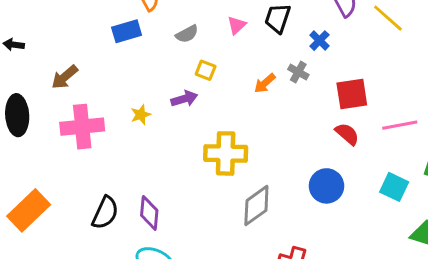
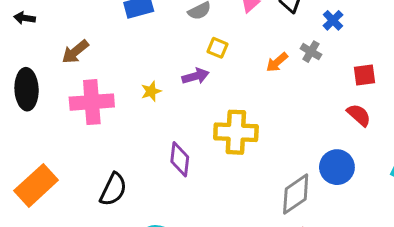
red square: (352, 94) -> (364, 75), size x0.7
gray diamond: (256, 206) -> (296, 194), moved
purple diamond: (149, 213) -> (180, 159), moved

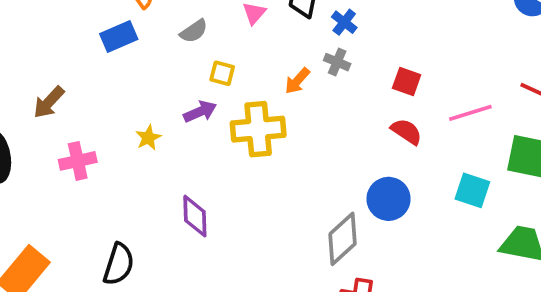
blue cross: (333, 20) -> (344, 22), moved
red square: (364, 75) -> (407, 82), turned 35
pink cross: (92, 102) -> (78, 161), size x0.7
yellow cross: (236, 132) -> (258, 129), moved

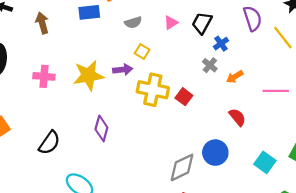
orange arrow: (297, 81) -> (235, 77), moved
red square: (407, 82) -> (184, 97), moved
brown arrow: (49, 102) -> (42, 23), moved, turned 105
pink line: (470, 113) -> (276, 91), moved
yellow star: (148, 138) -> (88, 75), size x2.0

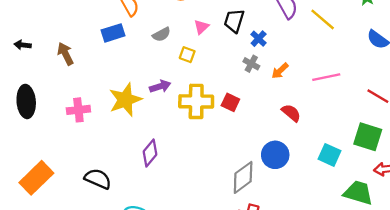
yellow square: (142, 52) -> (187, 55), moved
purple diamond: (101, 128) -> (150, 153), turned 35
black semicircle: (49, 143) -> (98, 179), turned -90

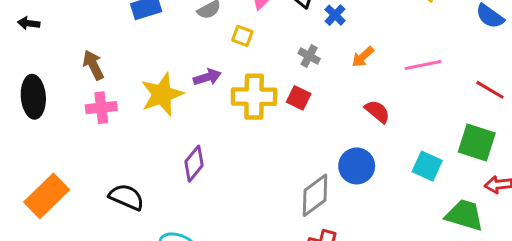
brown arrow: (65, 54) -> (93, 65), moved
gray cross: (251, 64) -> (309, 56), moved

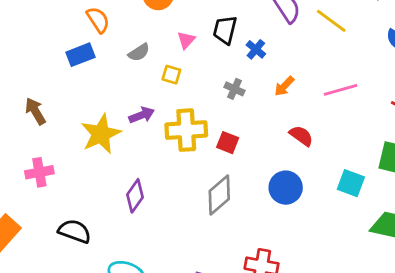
red square: (299, 98) -> (228, 143), moved
pink cross: (101, 108) -> (39, 172), moved
gray diamond: (315, 195) -> (219, 195), moved

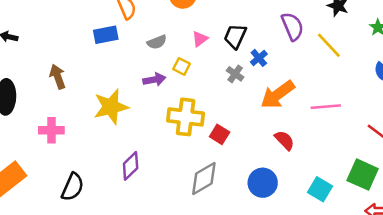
orange arrow: (284, 86) -> (278, 94), size x1.8
gray cross: (235, 89) -> (235, 74), moved
purple arrow: (142, 115) -> (154, 80), moved
black semicircle: (75, 231) -> (73, 187), turned 84

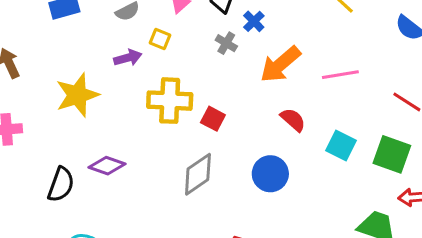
purple diamond: (131, 166) -> (107, 166), turned 68
black semicircle: (73, 187) -> (61, 184), moved
cyan square: (320, 189) -> (341, 146), moved

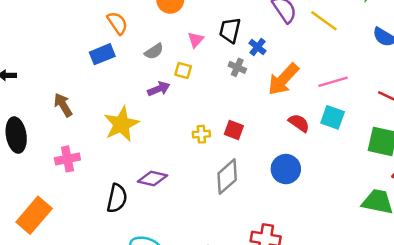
yellow cross: (170, 101) -> (201, 134), moved, size x0.5
cyan square: (341, 146) -> (333, 117), moved

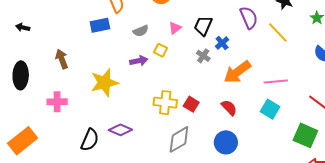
red semicircle: (299, 123) -> (229, 108), moved
yellow cross: (201, 134) -> (165, 103), size x1.6

